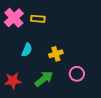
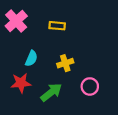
yellow rectangle: (38, 19) -> (57, 26), moved
red star: (13, 81) -> (21, 83), moved

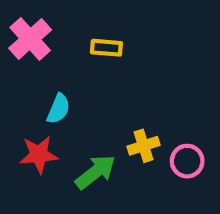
yellow cross: (65, 63) -> (143, 146), moved
pink circle: (90, 86) -> (187, 161), moved

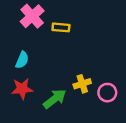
pink cross: (30, 39) -> (32, 16), moved
cyan semicircle: (58, 109) -> (22, 60), moved

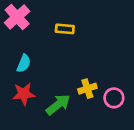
pink cross: (32, 16) -> (17, 17), moved

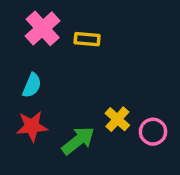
pink cross: (17, 17) -> (43, 28), moved
yellow cross: (87, 89) -> (117, 119), turned -30

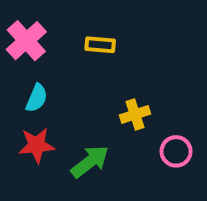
pink cross: (43, 28) -> (26, 41), moved
yellow cross: (117, 119) -> (135, 114), moved, turned 30

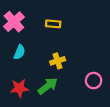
yellow cross: (135, 114) -> (58, 61), moved
red star: (37, 145) -> (19, 88), moved

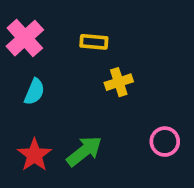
yellow cross: (58, 61) -> (119, 82), moved
red star: (19, 88) -> (34, 155), turned -30

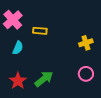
yellow rectangle: (94, 42) -> (40, 31), moved
yellow cross: (119, 82) -> (86, 43), moved

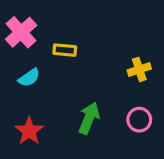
cyan semicircle: (18, 48) -> (29, 78), turned 32
green arrow: (44, 79) -> (89, 118), moved, turned -30

